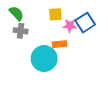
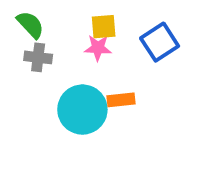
pink star: (70, 26) -> (98, 48), moved
orange rectangle: (60, 44) -> (121, 100), moved

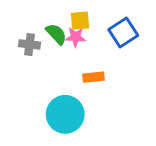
green semicircle: (30, 25) -> (56, 34), moved
cyan circle: (82, 110) -> (65, 114), moved

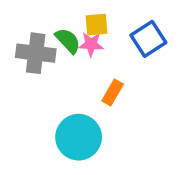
gray cross: (29, 44) -> (36, 53), size x1.5
orange rectangle: (93, 77) -> (113, 92), turned -54

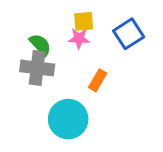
green semicircle: (68, 41) -> (40, 45), moved
gray cross: (36, 53) -> (37, 68), moved

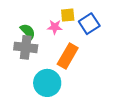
yellow square: (84, 21) -> (68, 15), moved
orange rectangle: (98, 80) -> (68, 56), size x1.6

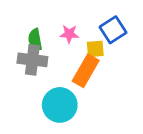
yellow square: (68, 15) -> (95, 49), moved
green semicircle: (28, 31) -> (35, 39), turned -147

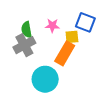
blue square: (113, 30) -> (85, 22), turned -36
gray cross: (32, 60) -> (24, 45), turned -35

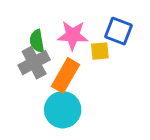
pink star: (52, 26) -> (73, 35), size x1.5
orange rectangle: (65, 53) -> (66, 75), moved

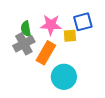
blue square: (118, 31) -> (83, 22), turned -36
cyan circle: (63, 110) -> (64, 77), moved

